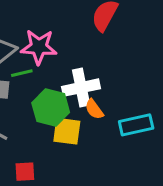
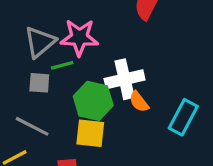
cyan rectangle: (136, 125) -> (183, 117), turned -48
yellow square: (67, 131) -> (90, 133), moved

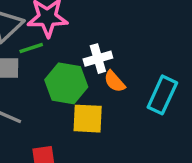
white cross: (125, 79) -> (98, 59), size x0.7
yellow square: (90, 133) -> (88, 119), moved

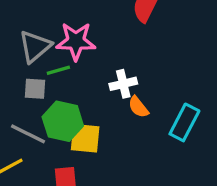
green hexagon: (66, 83) -> (63, 121), moved
yellow square: (88, 119) -> (85, 138), moved

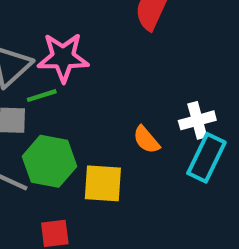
white cross: (123, 84) -> (197, 120), moved
yellow square: (85, 138) -> (103, 183), moved

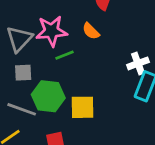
green line: (42, 96) -> (65, 55), moved
orange semicircle: (146, 140) -> (91, 31), moved

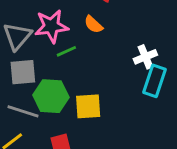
gray square: (23, 73) -> (23, 72), size x1.4

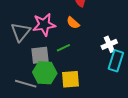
green line: (66, 51) -> (63, 48), moved
gray square: (23, 72) -> (40, 55), moved

